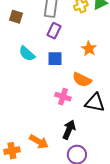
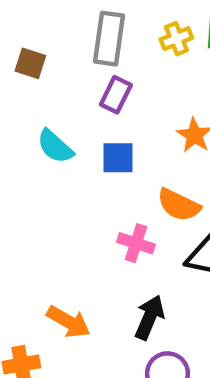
orange arrow: (39, 142) -> (69, 322), moved

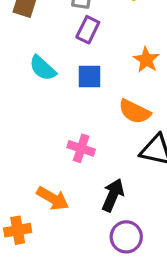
pink cross: (136, 243) -> (81, 148), moved

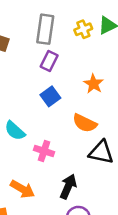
cyan semicircle: (43, 68) -> (15, 131), moved
blue square: (89, 76) -> (50, 96), turned -36

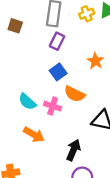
orange semicircle: (85, 123) -> (75, 94), moved
pink cross: (44, 151) -> (53, 106), moved
orange arrow: (22, 189) -> (34, 135), moved

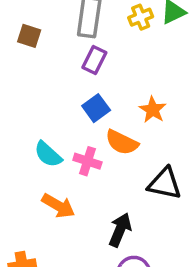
orange star: (95, 61) -> (153, 110), moved

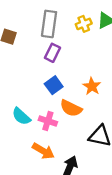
orange arrow: (58, 206) -> (43, 151), moved

